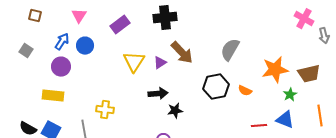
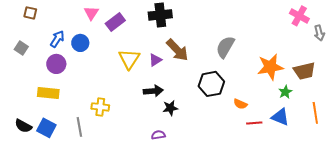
pink triangle: (79, 16) -> (91, 13), moved
orange semicircle: (245, 91) -> (240, 104), moved

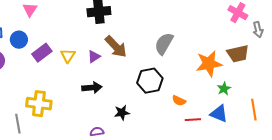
purple rectangle: (115, 22) -> (42, 53), moved
yellow triangle: (129, 59) -> (68, 56), size x0.7
brown trapezoid: (304, 71) -> (238, 54), moved
yellow cross: (100, 107) -> (39, 104), size x1.4
black star: (170, 108) -> (122, 113), moved

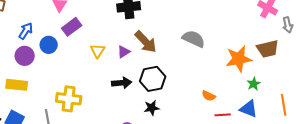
blue circle: (19, 40) -> (49, 45), moved
gray semicircle: (164, 44) -> (194, 39), turned 85
purple rectangle: (42, 53) -> (72, 27), moved
black hexagon: (150, 81) -> (153, 79), moved

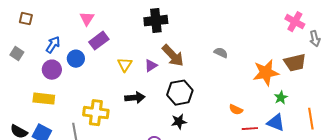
gray semicircle: (194, 39) -> (221, 53), size x0.6
black arrow: (122, 83) -> (135, 98), moved

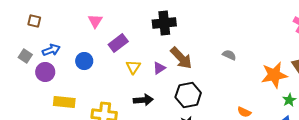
purple rectangle: (99, 41) -> (118, 43), moved
blue arrow: (53, 45) -> (51, 50), moved, turned 36
purple circle: (52, 70) -> (45, 72), moved
yellow rectangle: (44, 99) -> (64, 102), moved

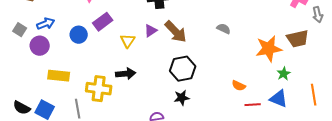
purple rectangle: (118, 43) -> (103, 22), moved
purple triangle: (159, 68) -> (151, 31), moved
black arrow: (143, 100) -> (126, 74), moved

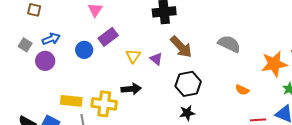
gray semicircle: (224, 29) -> (229, 44), size x1.6
purple triangle: (151, 31) -> (156, 59), moved, turned -48
yellow rectangle: (59, 76) -> (71, 101), moved
orange semicircle: (239, 86) -> (242, 90), moved

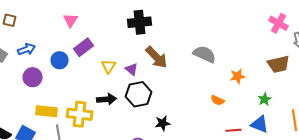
purple circle: (45, 61) -> (33, 77), moved
orange star: (274, 64) -> (238, 76), moved, size x0.6
black hexagon: (188, 84) -> (139, 94), moved

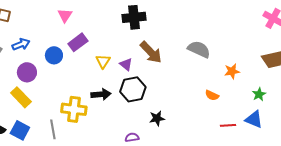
yellow rectangle: (47, 111) -> (21, 97), moved, turned 40

